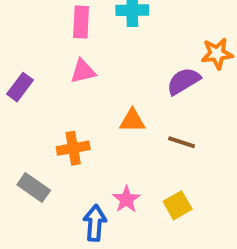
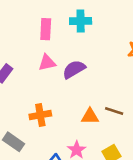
purple semicircle: (183, 81) -> (74, 69), moved
orange triangle: (132, 121) -> (90, 116), moved

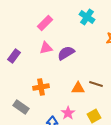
cyan cross: (81, 21) -> (87, 17), moved, turned 35
pink rectangle: (46, 29) -> (45, 23), turned 42

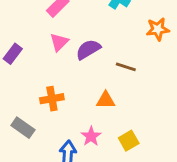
pink triangle: (46, 48) -> (59, 42), turned -32
brown line: (96, 84) -> (126, 67), moved

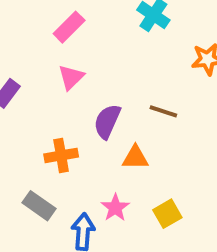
purple semicircle: (88, 49) -> (107, 121), moved, turned -35
gray rectangle: (23, 128) -> (39, 206), moved

